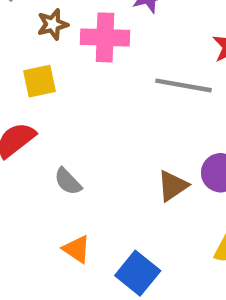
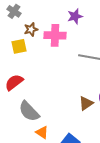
yellow square: (40, 81) -> (19, 46), moved
gray semicircle: (68, 181) -> (29, 111), moved, size x1.6

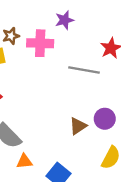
orange triangle: (42, 132) -> (24, 161), turned -40

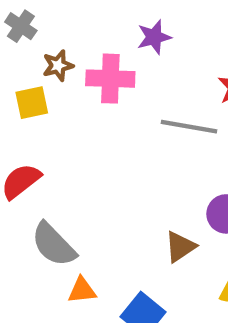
brown triangle: (78, 126) -> (180, 247), moved

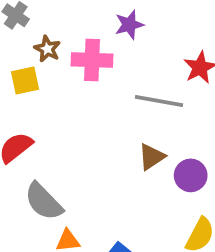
brown star: (58, 65) -> (47, 49), turned -30
brown triangle: (180, 247) -> (152, 157), moved

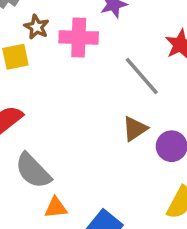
gray line: (159, 101) -> (142, 76), turned 39

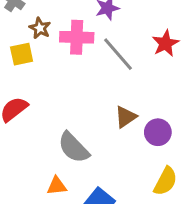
gray line: (142, 76) -> (118, 54), moved
gray semicircle: (33, 171) -> (74, 148), moved

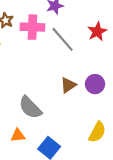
purple circle: (158, 132) -> (95, 84), moved

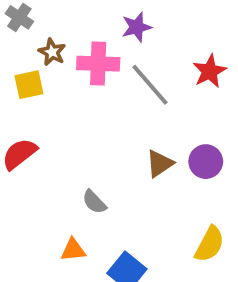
gray semicircle: (30, 108) -> (94, 202), size x0.6

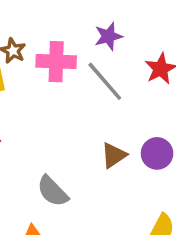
purple star: (137, 27) -> (108, 36), moved
gray semicircle: (94, 202) -> (53, 191), size x1.4

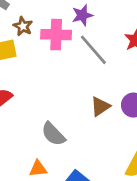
purple star: (108, 36) -> (82, 15), moved

